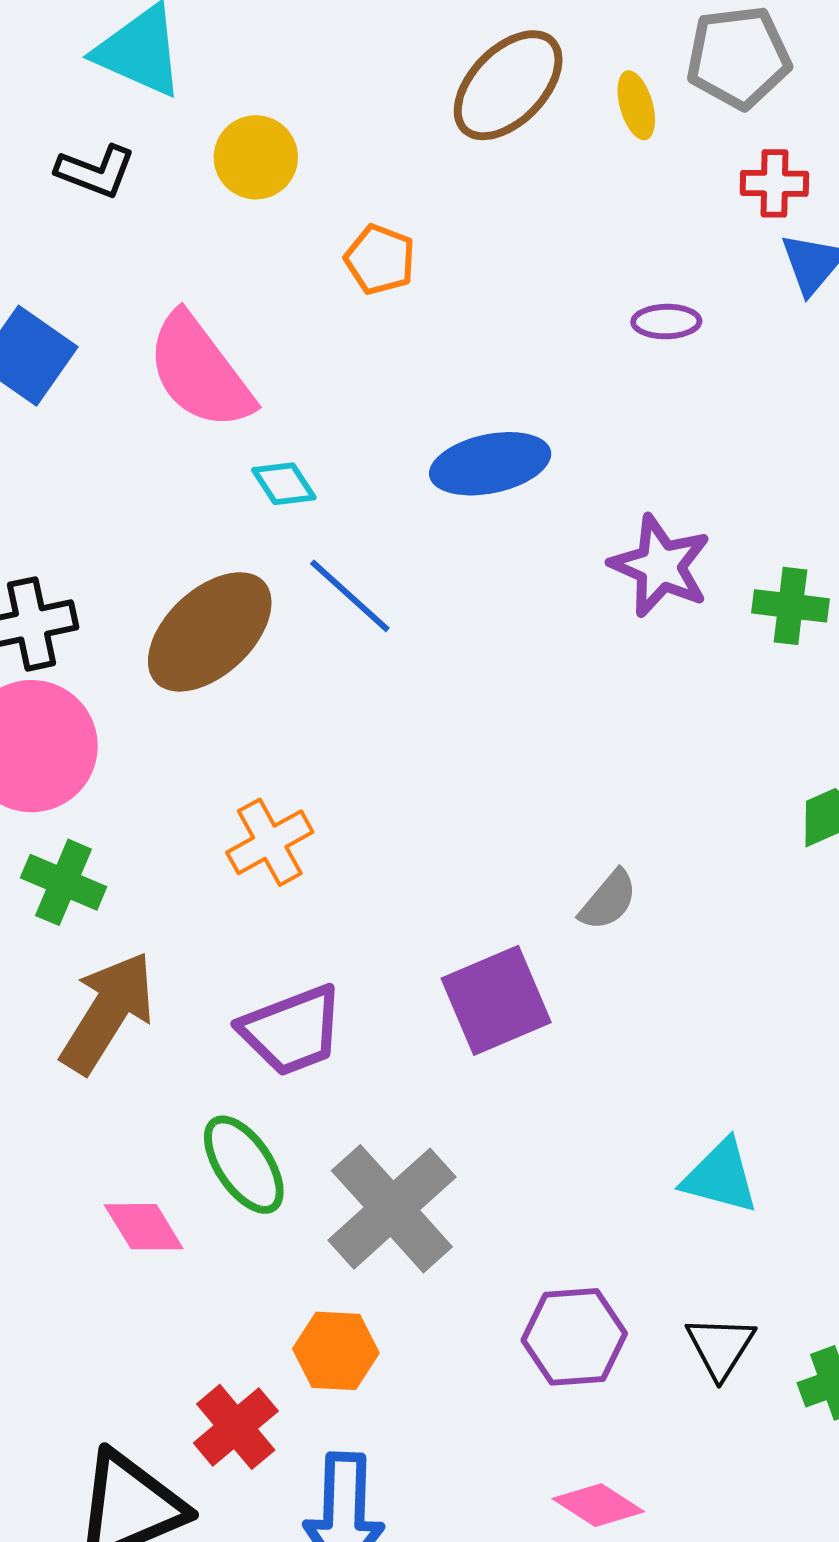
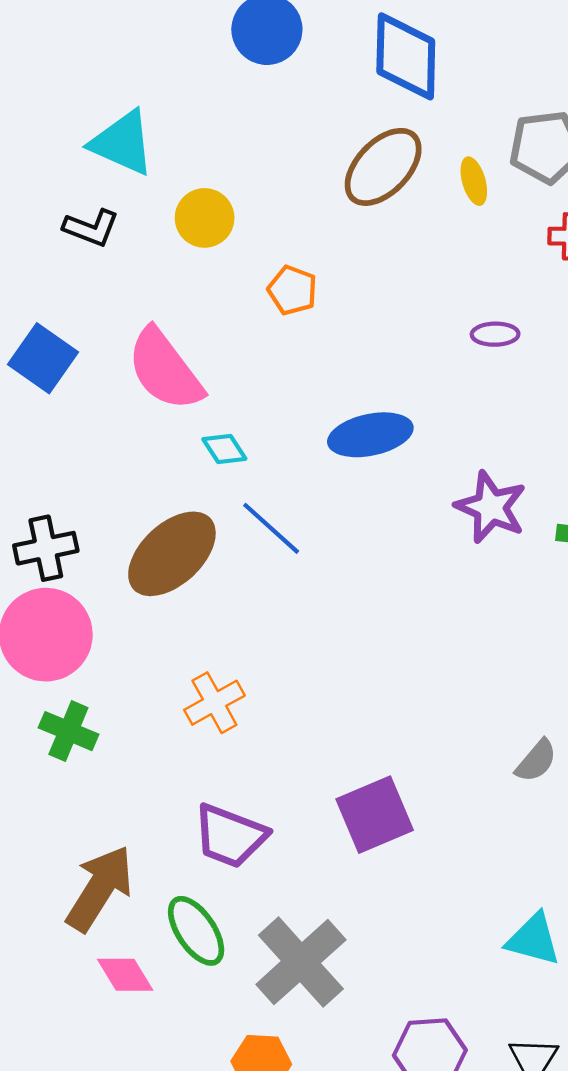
gray semicircle: (608, 900) -> (536, 761), moved
brown arrow: (108, 1012) -> (100, 888), moved
purple trapezoid: (292, 1030) -> (230, 836), turned 42

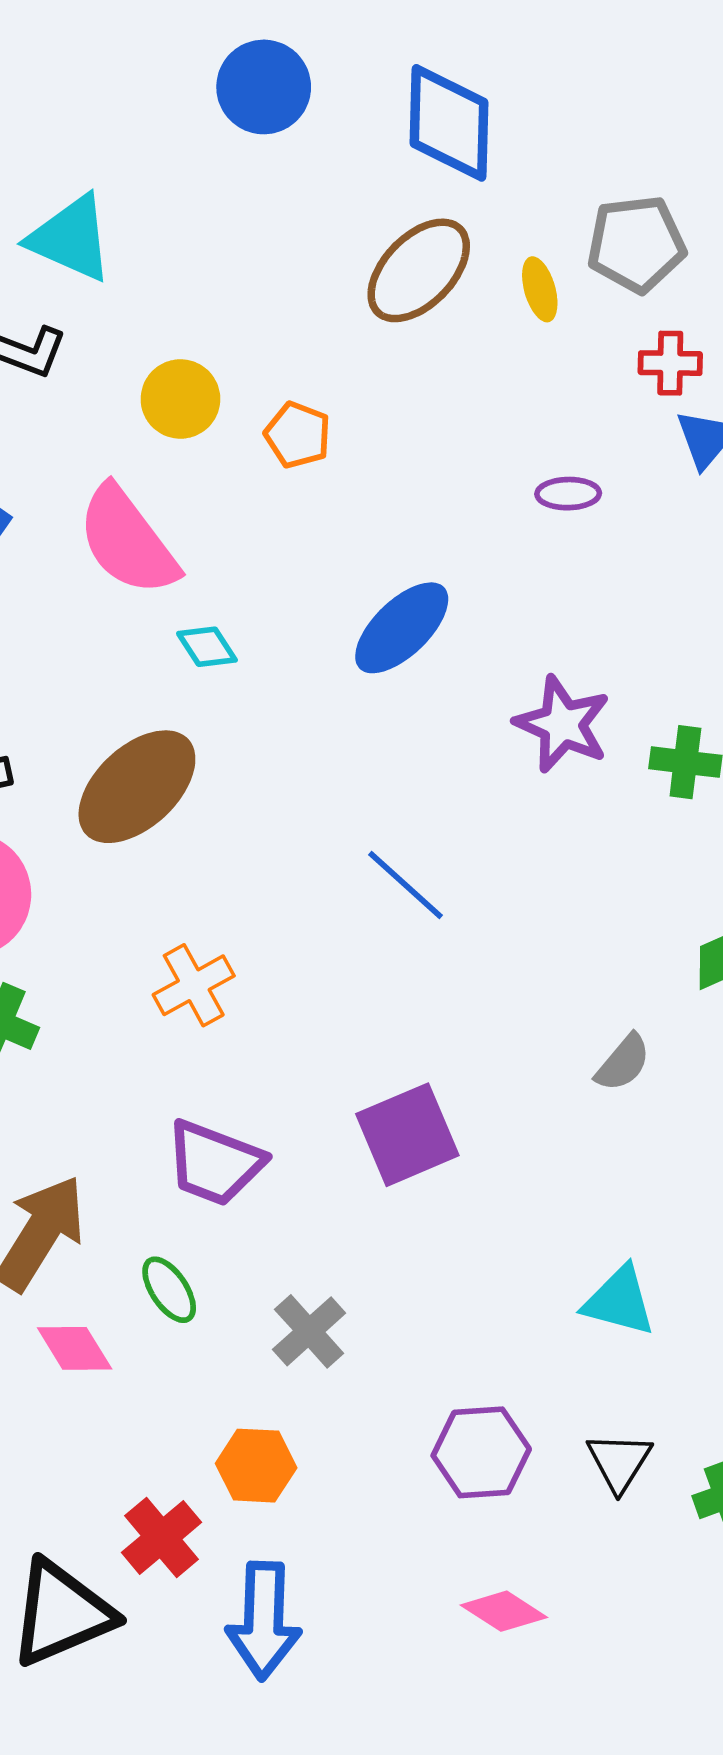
yellow circle: (205, 218) -> (180, 399), moved
blue ellipse: (370, 435) -> (402, 628), turned -32
blue line: (271, 528) -> (406, 885), moved
green ellipse: (196, 931) -> (169, 1290), size x0.7
gray cross: (301, 962) -> (309, 1331), size x0.6

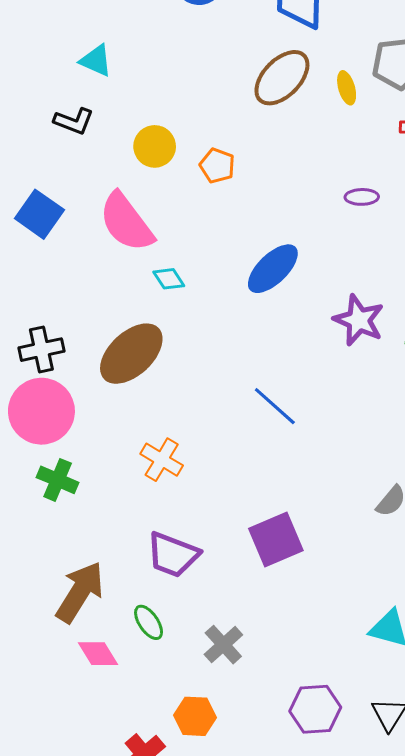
cyan triangle: (71, 238) -> (96, 61), size x0.7
orange cross: (194, 985) -> (162, 460), turned -30

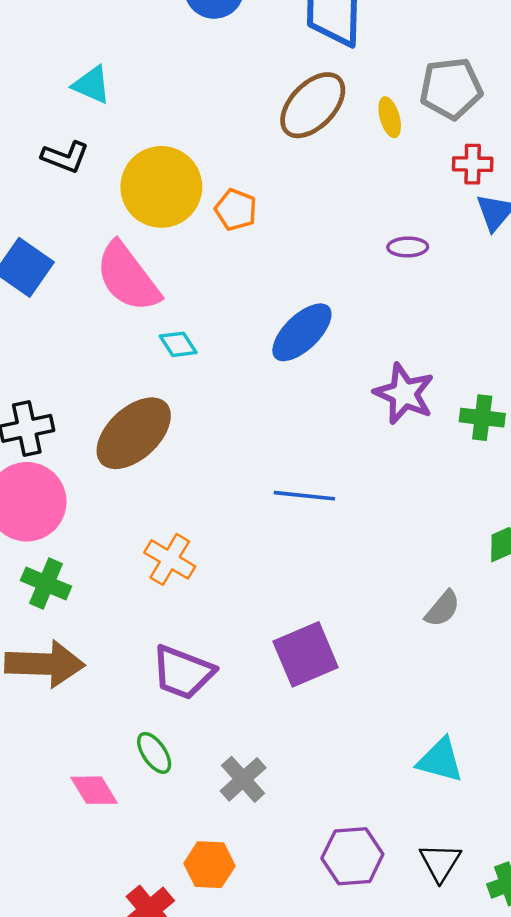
yellow circle: (155, 146) -> (161, 187), size x1.6
blue line: (275, 406) -> (304, 496), turned -36
brown arrow: (80, 592) -> (45, 664), moved, turned 60

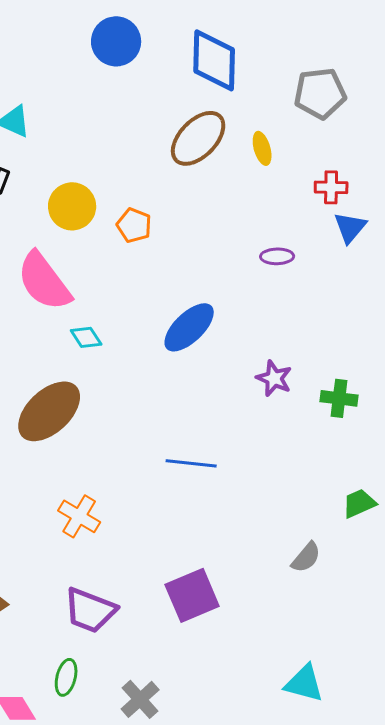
gray pentagon: (451, 88) -> (320, 93), moved
yellow circle: (161, 187) -> (72, 206), size x0.7
purple star: (404, 394) -> (274, 378), size x0.7
green ellipse: (154, 753) -> (66, 677), turned 48

